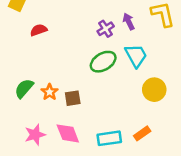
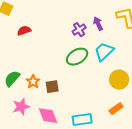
cyan trapezoid: (136, 56) -> (104, 52), turned -105
orange rectangle: (142, 133) -> (116, 109), moved
pink star: (35, 135) -> (21, 107), moved

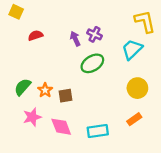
purple arrow: (98, 24) -> (75, 39), moved
purple cross: (79, 30) -> (94, 34), turned -32
cyan trapezoid: (104, 52) -> (132, 49), moved

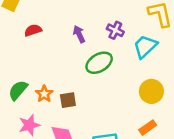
purple cross: (94, 34) -> (115, 30), moved

